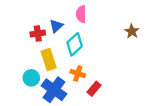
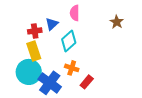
brown star: (132, 31) -> (117, 22), moved
yellow rectangle: (49, 59) -> (34, 51), moved
cyan circle: (31, 78) -> (29, 72), size x1.6

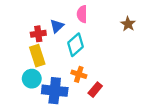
cyan circle: (29, 72) -> (32, 79), size x0.7
blue cross: (50, 83) -> (55, 91), turned -30

